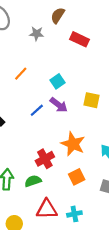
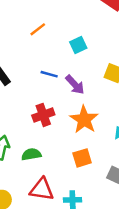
purple arrow: (59, 105) -> (75, 85), moved
blue line: (37, 110) -> (49, 74), turned 48
red cross: (45, 159) -> (43, 115), moved

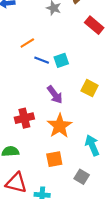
blue line: (49, 74) -> (42, 60), moved

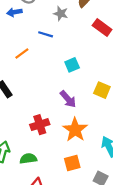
orange line: (27, 43) -> (22, 54), moved
blue line: (42, 60) -> (46, 34), moved

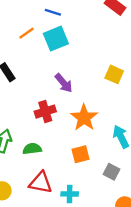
cyan square: (72, 65) -> (56, 39), moved, size x1.5
purple arrow: (68, 99) -> (64, 83), moved

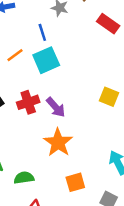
blue line: (53, 12) -> (42, 32), turned 56
red cross: (45, 112) -> (28, 102), moved
orange star: (84, 118) -> (58, 143), moved

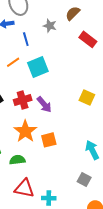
blue line: (42, 32) -> (26, 39), moved
orange star: (58, 143) -> (25, 131), moved
orange square: (75, 182) -> (49, 140), moved

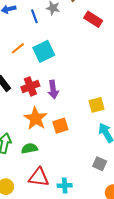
blue line: (26, 39) -> (34, 16), moved
yellow square: (87, 97) -> (96, 105), moved, turned -35
purple arrow: (44, 105) -> (53, 90), turned 36

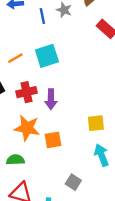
orange line: (18, 48) -> (15, 58), moved
orange star: (36, 118) -> (27, 128), turned -30
gray square: (100, 164) -> (73, 182), moved

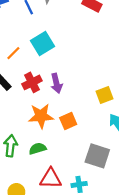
gray square: (73, 182) -> (97, 156), size x1.6

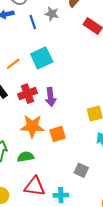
gray square: (97, 156) -> (81, 170), size x0.6

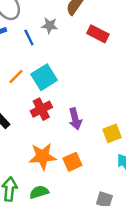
orange line: (13, 64) -> (16, 77), moved
red cross: (27, 94) -> (41, 109), moved
purple arrow: (51, 97) -> (75, 119), moved

